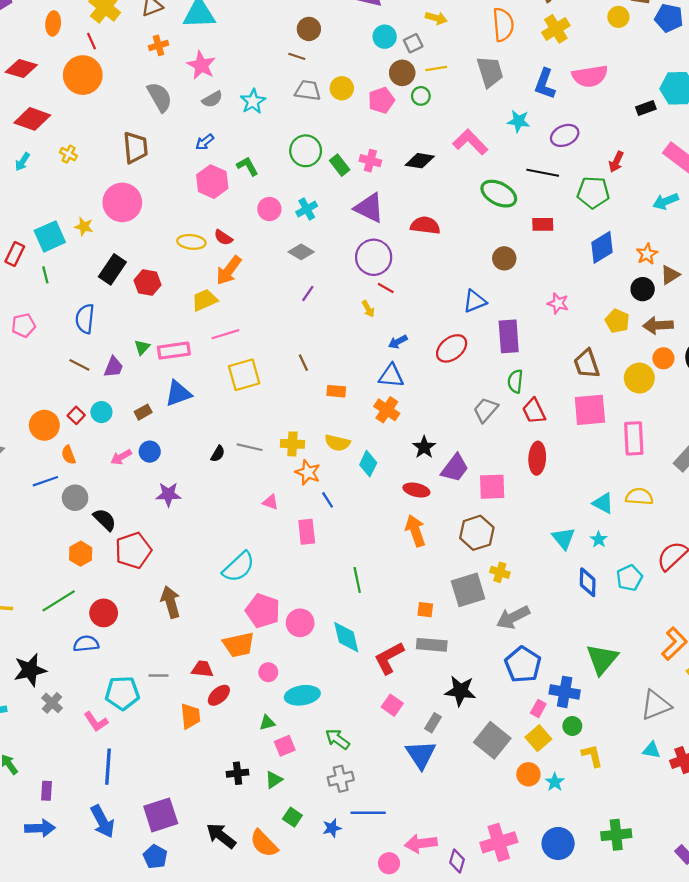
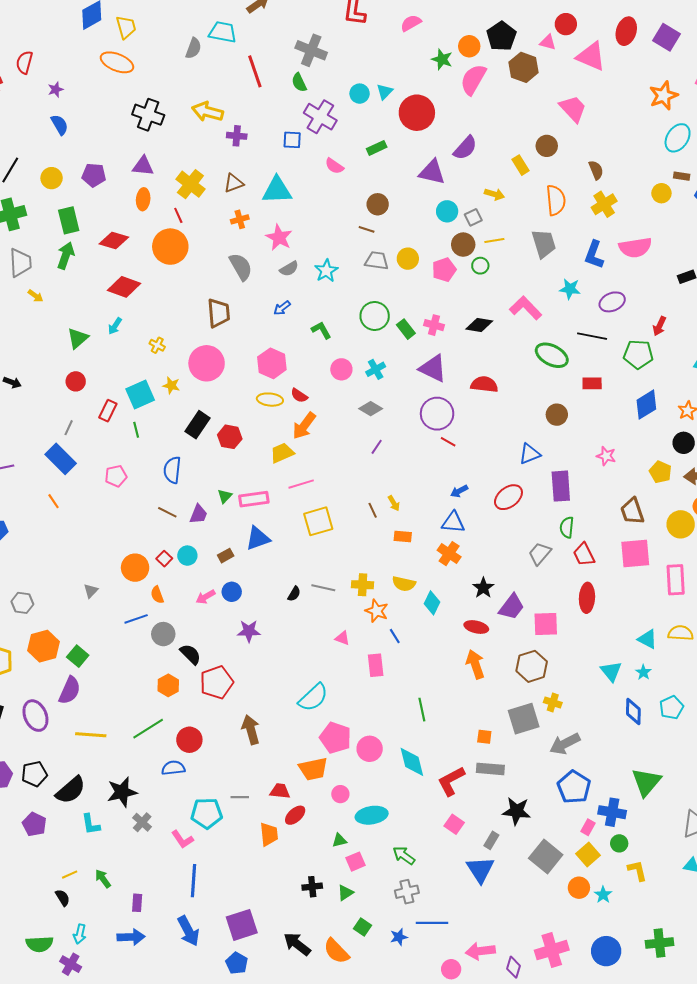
yellow cross: (68, 154) -> (157, 345), moved
pink hexagon: (212, 182) -> (272, 363), moved
yellow arrow: (368, 309) -> (394, 503), moved

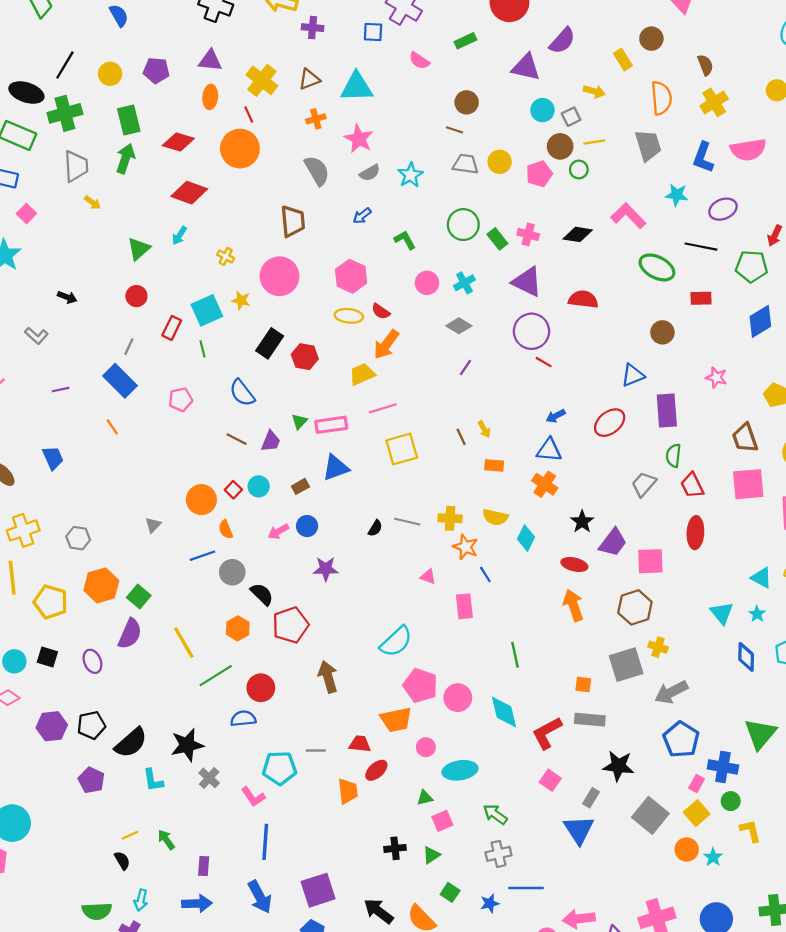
blue semicircle: (172, 470) -> (242, 393), turned -44
purple ellipse: (35, 716) -> (92, 661), size x0.7
yellow line: (91, 735) -> (184, 643), moved, turned 56

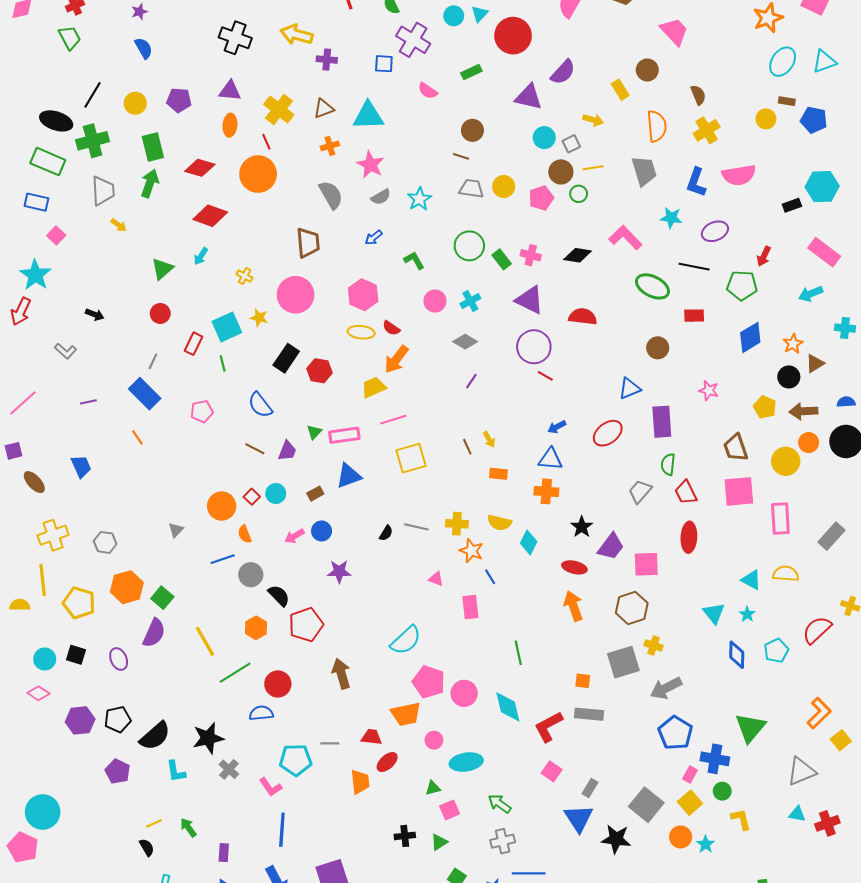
orange cross: (545, 484) -> (546, 491), turned -30
black star: (618, 766) -> (616, 839), moved

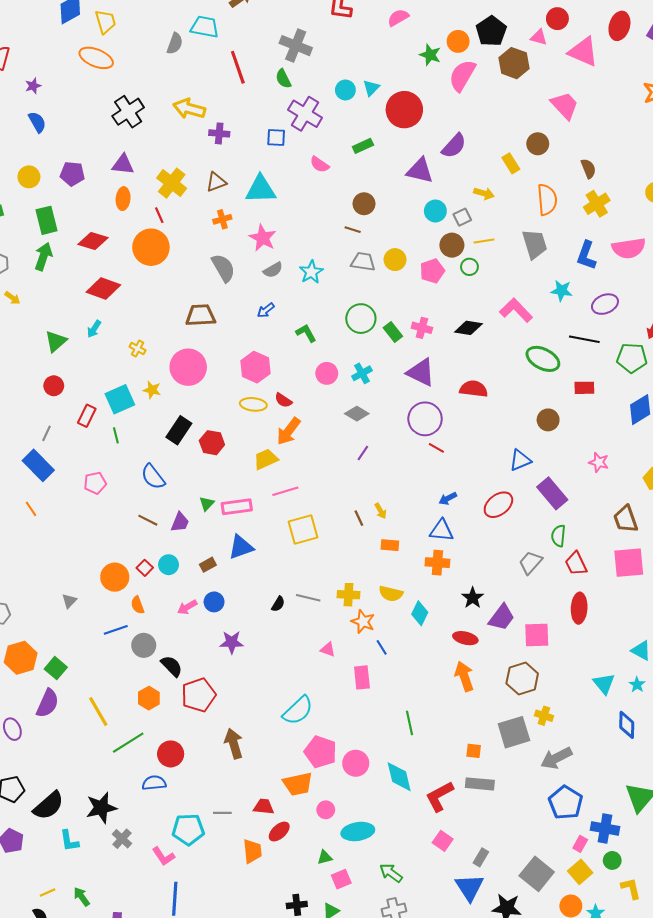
black cross: (235, 38) -> (128, 112), turned 36
brown trapezoid: (308, 243) -> (201, 315), turned -88
purple rectangle: (662, 422) -> (552, 493), turned -36

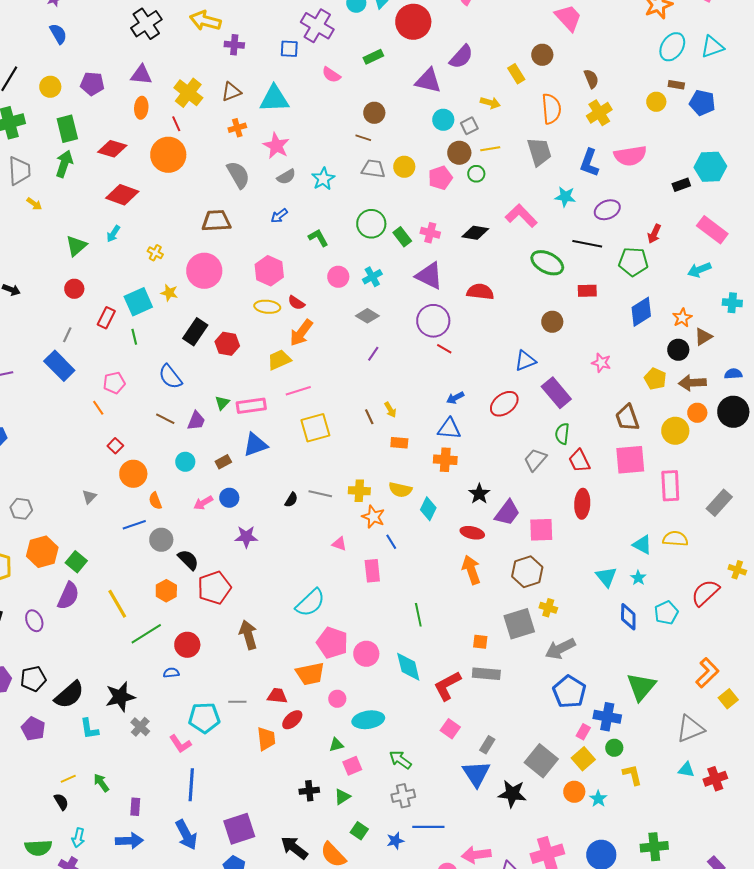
orange line: (31, 509) -> (98, 408), moved
red square: (145, 568) -> (115, 446), moved
blue semicircle: (154, 783) -> (171, 673), size x0.7

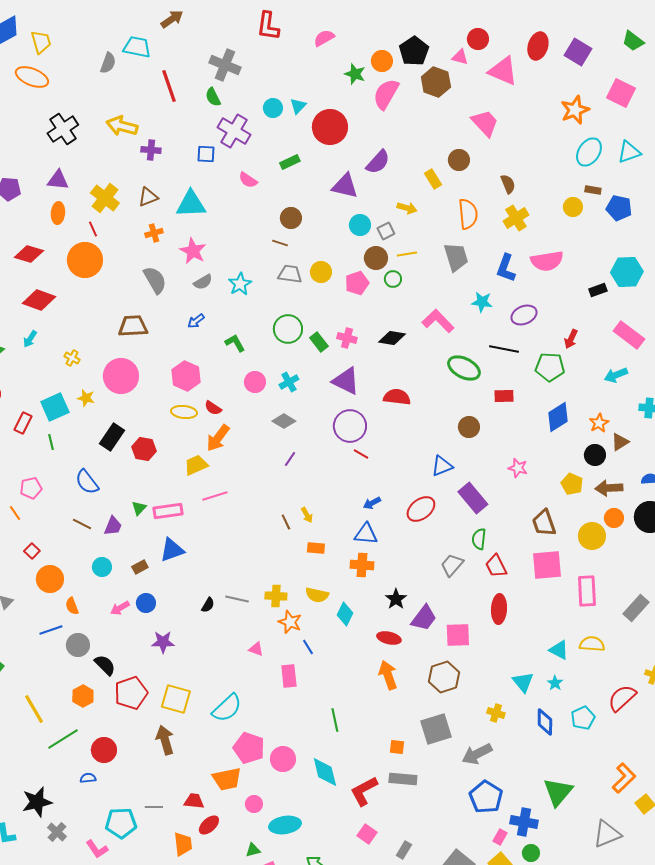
yellow square: (315, 428) -> (176, 699), moved, turned 32
yellow cross: (548, 608) -> (496, 713), moved

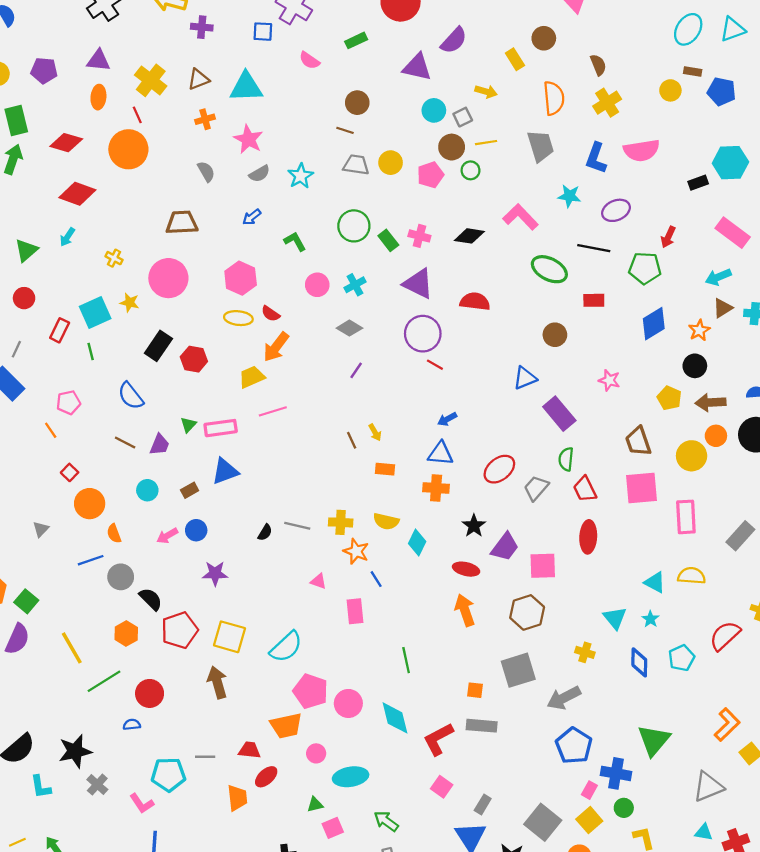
gray semicircle: (155, 280) -> (206, 171), size x0.7
brown triangle: (620, 442) -> (723, 308), moved
red ellipse: (421, 509) -> (499, 469), moved

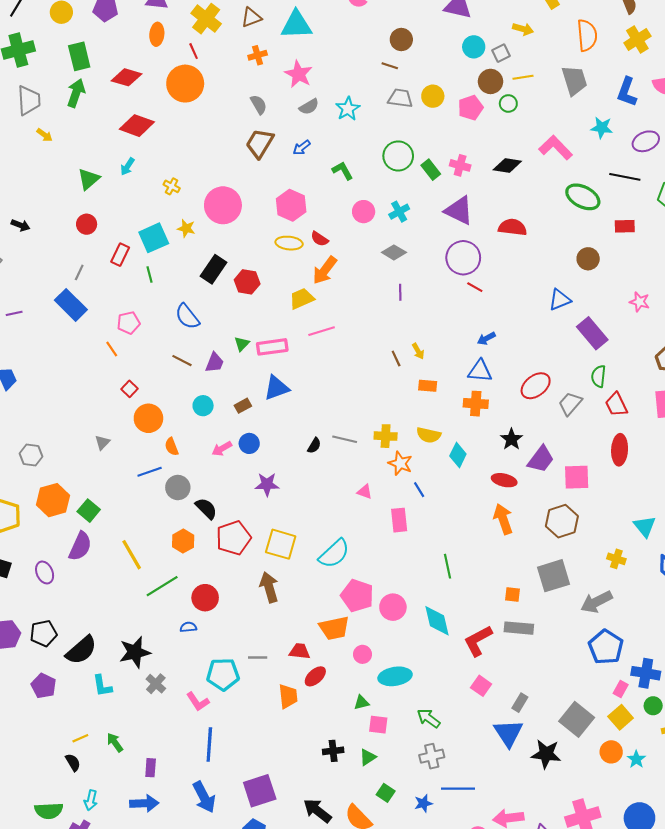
brown trapezoid: (182, 223) -> (260, 143), moved, turned -56
purple line: (356, 370) -> (400, 292), turned -35
pink square: (333, 828) -> (378, 725), turned 30

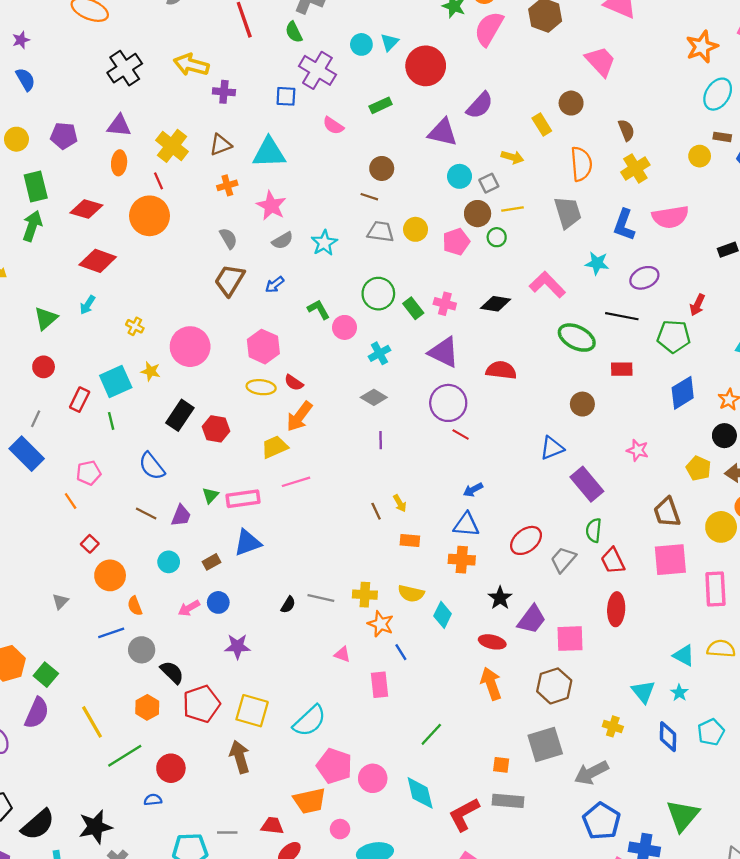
pink circle: (364, 212) -> (345, 327), moved
green line: (447, 566) -> (431, 734), turned 55

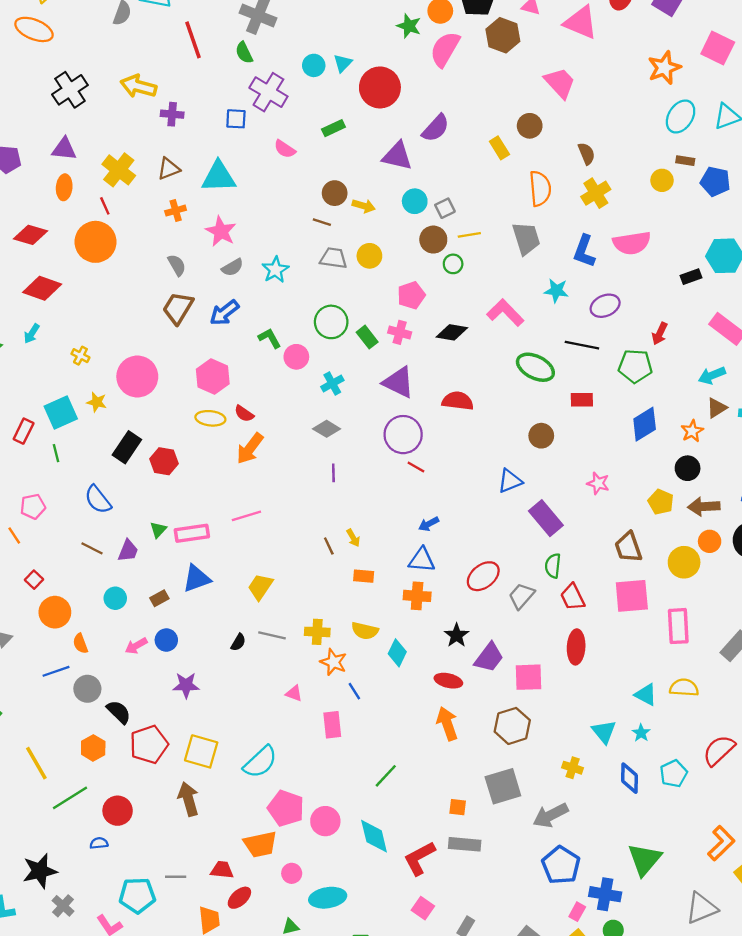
yellow arrow: (512, 157) -> (364, 206), moved
pink pentagon: (456, 242) -> (411, 295), moved
blue arrow: (275, 285) -> (224, 313), size x1.5
yellow trapezoid: (275, 447) -> (260, 587), moved, turned -32

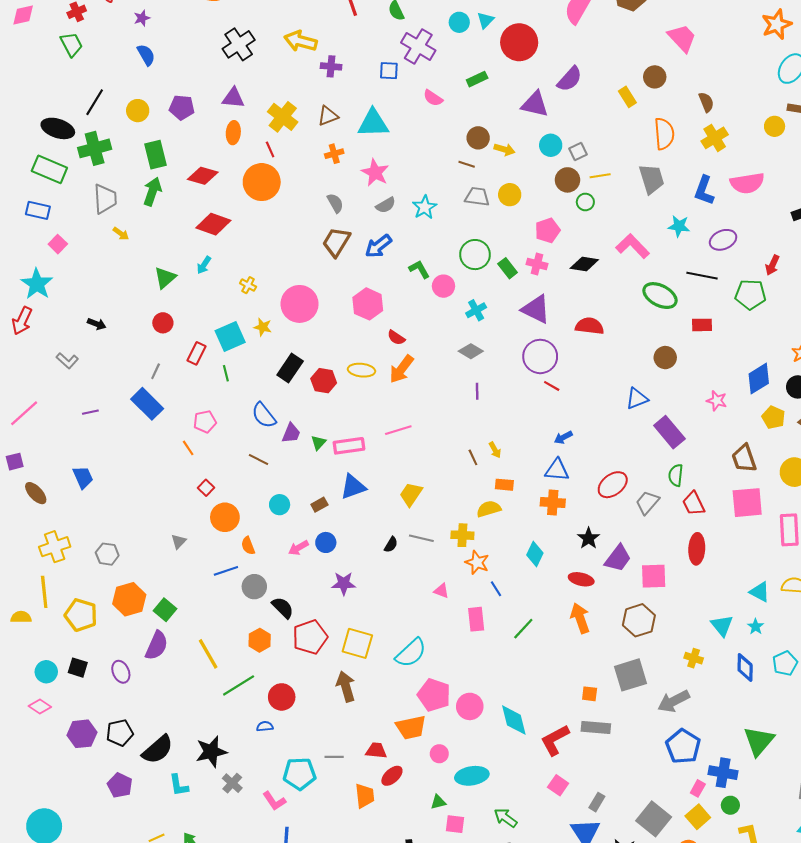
yellow ellipse: (210, 418) -> (362, 370), moved
blue diamond: (645, 424) -> (759, 379), moved
purple trapezoid: (128, 551) -> (291, 433), moved
yellow semicircle: (365, 631) -> (489, 509), moved, turned 150
green line: (386, 776) -> (523, 629), moved

